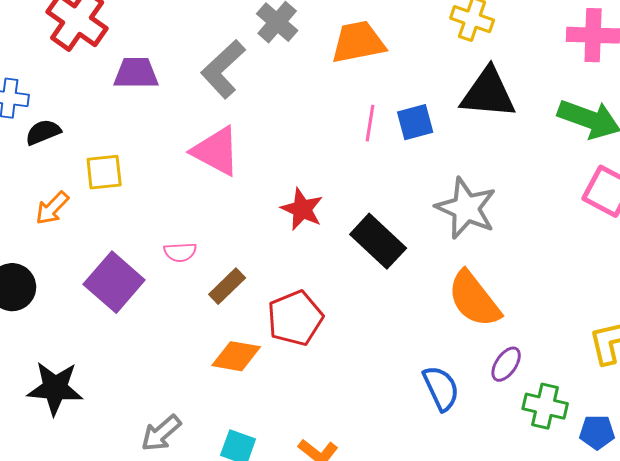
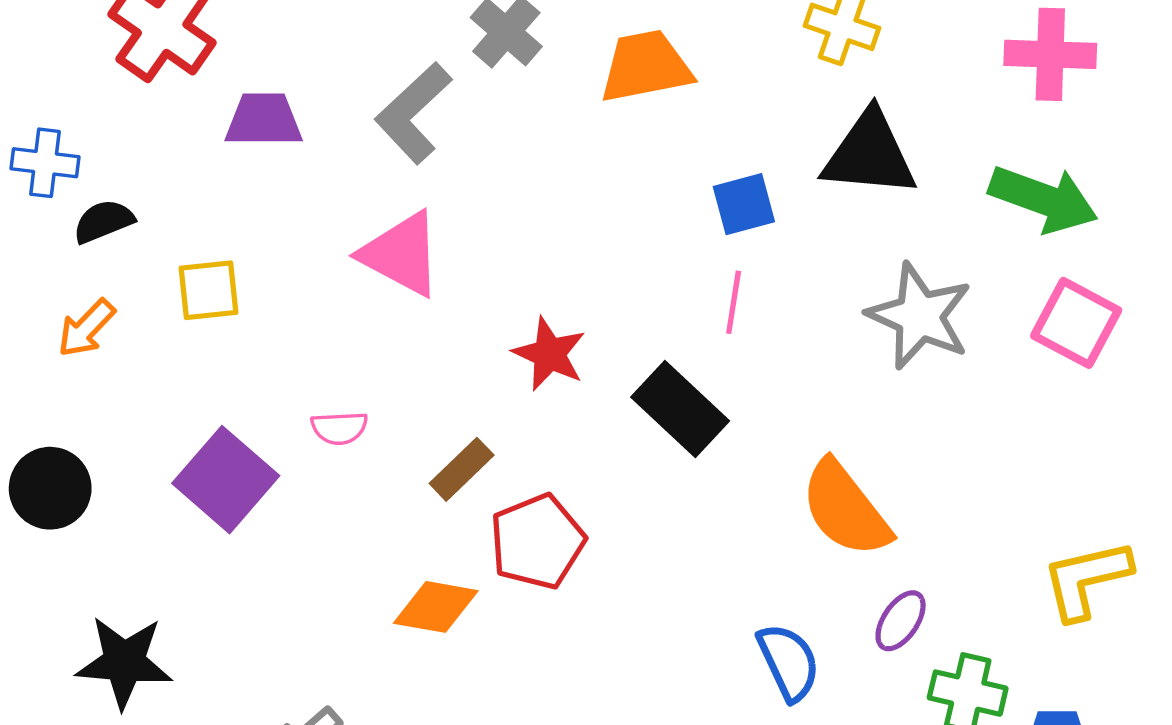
pink line: (370, 123) -> (734, 302), moved
orange arrow: (52, 208) -> (86, 328), moved
gray star: (466, 208) -> (919, 316), moved
brown rectangle: (227, 286) -> (462, 469), moved

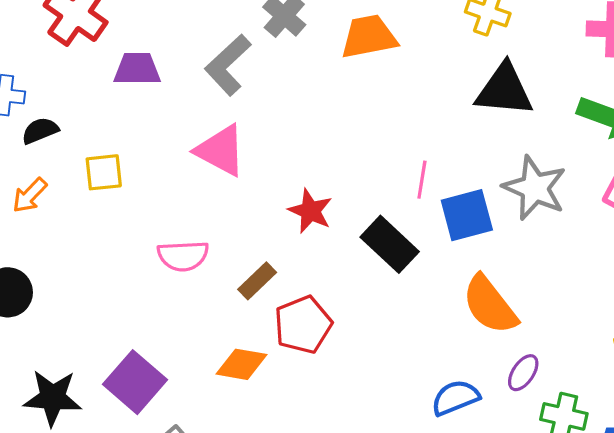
blue square: (744, 204) -> (467, 215), moved, size x1.4
pink semicircle: (339, 428) -> (183, 256), size x1.5
purple square: (226, 480) -> (135, 382), moved
blue semicircle: (789, 662) -> (455, 398), turned -87

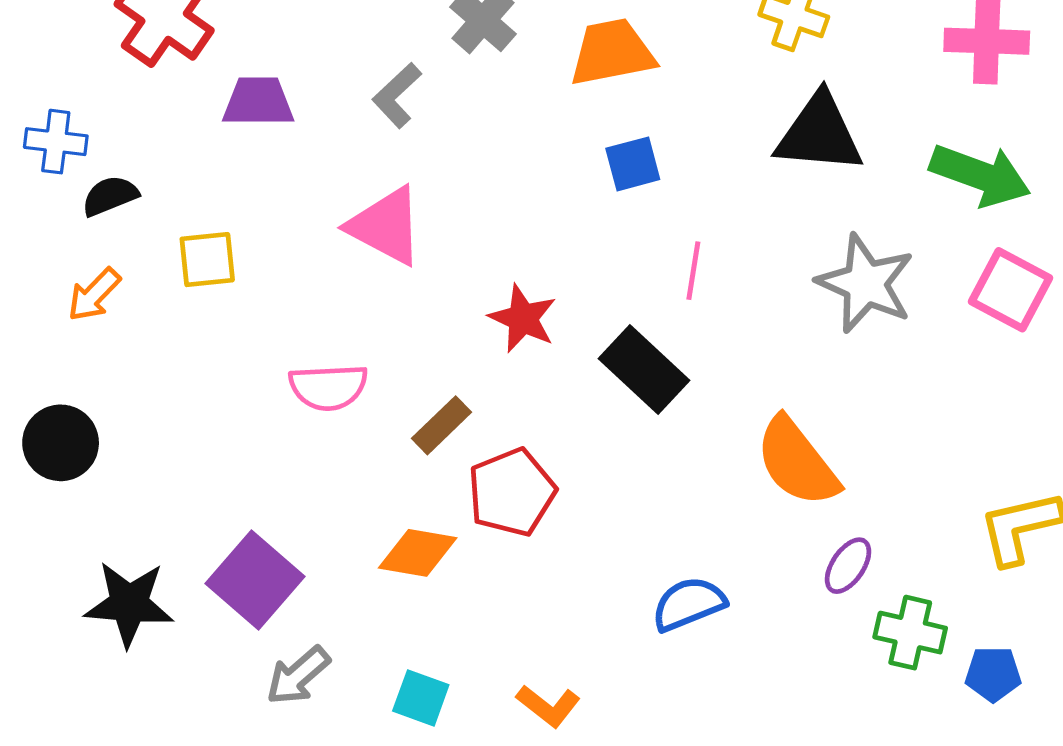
gray L-shape: (228, 65) -> (397, 95), size x0.7
blue square: (467, 215) -> (633, 164), moved, size x0.7
blue semicircle: (455, 398) -> (689, 604), moved

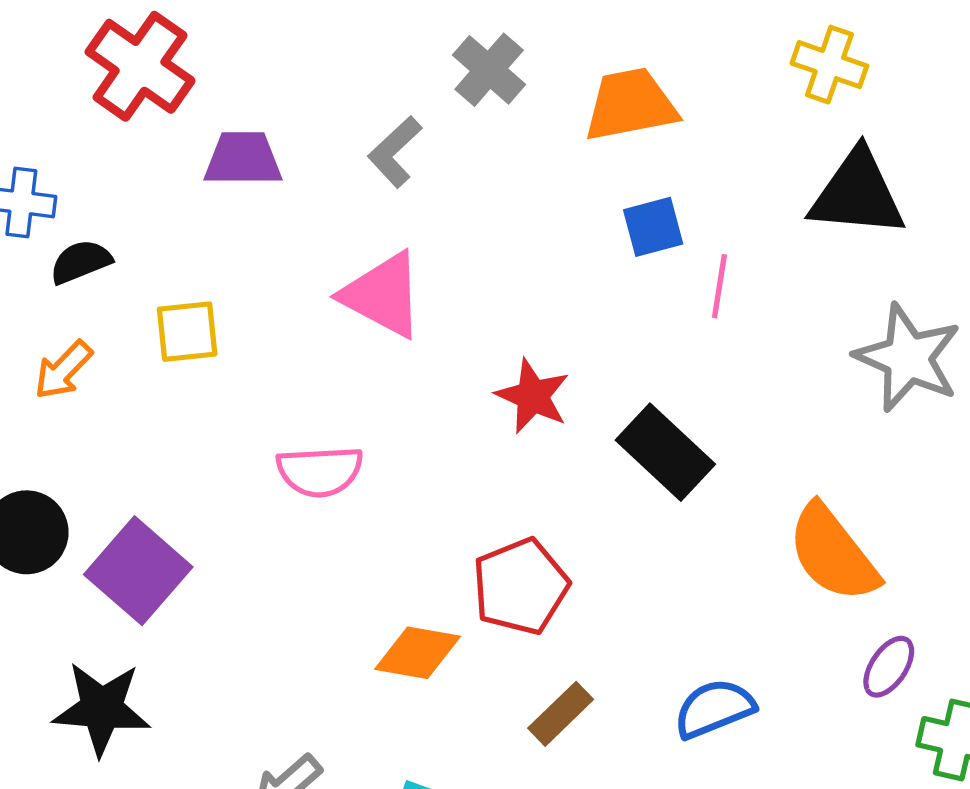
pink line: (693, 271) -> (719, 286), moved
brown rectangle: (442, 425) -> (561, 714), moved
purple square: (255, 580) -> (138, 571), moved

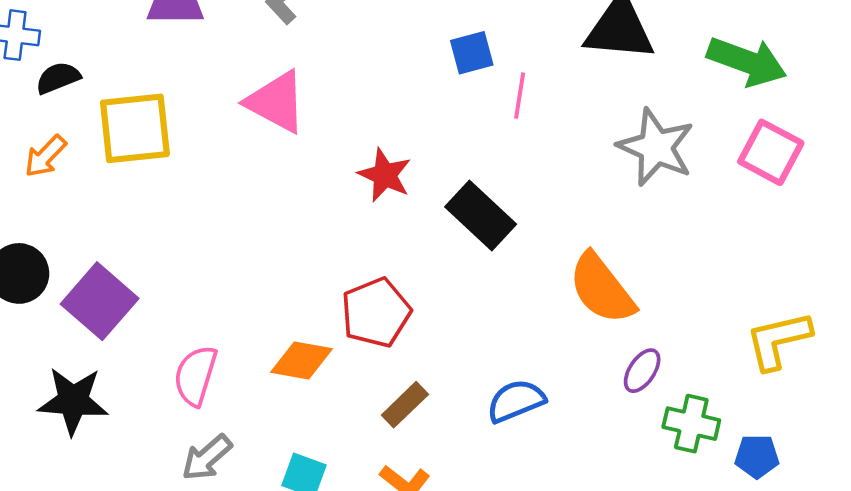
yellow square: (187, 332) -> (135, 128), size x1.6
pink semicircle: (320, 471) -> (195, 376), moved, turned 110

